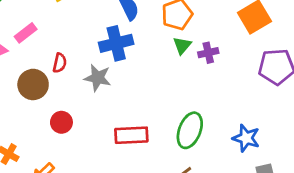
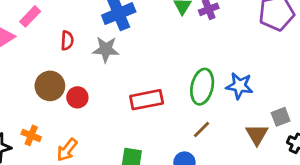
brown circle: (33, 84) -> (50, 86), moved
blue star: (246, 138) -> (239, 86), moved

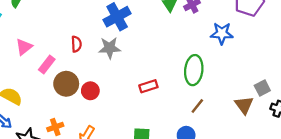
pink rectangle: (30, 16) -> (47, 65), moved
blue star: (239, 86) -> (222, 33), moved
red rectangle: (147, 100) -> (148, 86), size x0.7
orange cross: (31, 135) -> (55, 127), turned -35

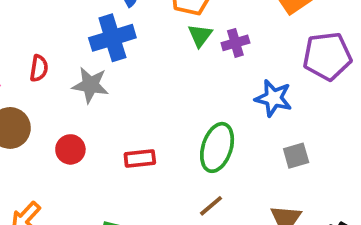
gray square: (262, 88) -> (296, 156), moved
red circle: (90, 91) -> (70, 149), moved

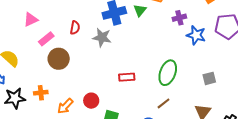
green triangle: (200, 35) -> (140, 10), moved
blue star: (273, 98) -> (196, 35), moved
red circle: (70, 149) -> (91, 101), moved

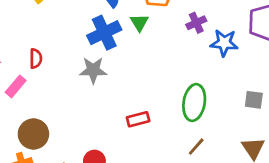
red semicircle: (75, 28) -> (36, 59), moved
brown circle: (59, 59) -> (33, 134), moved
gray square: (209, 78) -> (254, 100), turned 32

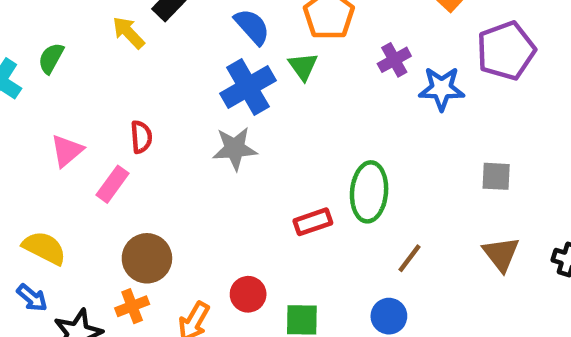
green ellipse: (194, 103) -> (369, 192), moved

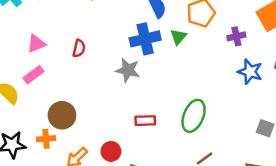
purple cross: (394, 60) -> (236, 36), moved
pink rectangle: (113, 184) -> (34, 75), moved
red rectangle: (313, 222) -> (145, 121), moved

